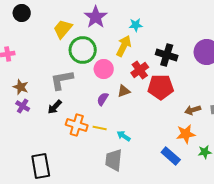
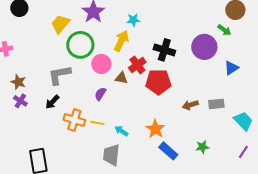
brown triangle: (124, 91) -> (121, 78), moved, turned 32
orange star: (186, 134) -> (155, 129), moved, turned -30

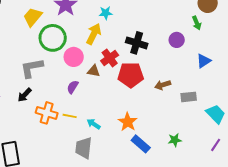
green arrow: (224, 30) -> (197, 23), turned 32
purple circle: (204, 47) -> (177, 40), size x0.6
brown arrow: (190, 105) -> (163, 85), moved

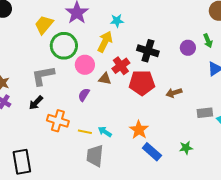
green arrow: (197, 23) -> (208, 41), moved
gray rectangle: (189, 97) -> (205, 113), moved
yellow line: (70, 116) -> (85, 132), moved

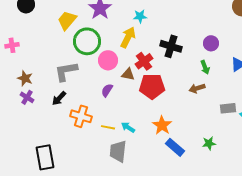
green arrow: (208, 41) -> (205, 67), moved
red pentagon: (142, 83) -> (152, 86), moved

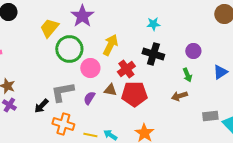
cyan star: (140, 16) -> (153, 24), moved
gray L-shape: (66, 71) -> (62, 92), moved
brown triangle: (128, 74) -> (110, 90), moved

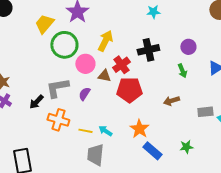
cyan star: (153, 24) -> (153, 12), moved
black cross: (153, 54) -> (148, 50), turned -30
brown triangle: (110, 90) -> (104, 76), moved
brown arrow: (179, 96) -> (171, 101), moved

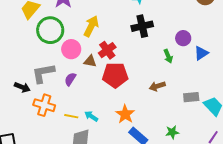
purple circle: (188, 47) -> (183, 38), moved
black cross: (148, 50) -> (142, 26), moved
black arrow: (36, 102) -> (22, 87), turned -112

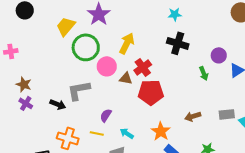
black cross: (142, 26) -> (178, 43), turned 30
purple semicircle: (70, 79) -> (106, 115), moved
brown arrow: (157, 86) -> (193, 116), moved
orange cross: (44, 105) -> (68, 138), moved
yellow line: (71, 116) -> (97, 133), moved

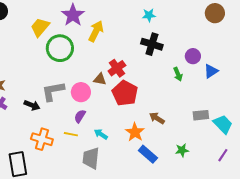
yellow arrow: (127, 43) -> (96, 31), moved
pink circle: (107, 66) -> (81, 92), moved
red pentagon: (151, 92) -> (125, 93), turned 30
brown arrow: (193, 116) -> (157, 118), moved, turned 49

